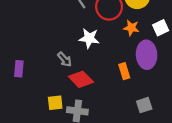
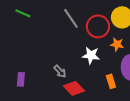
white star: (89, 38) -> (91, 55), moved

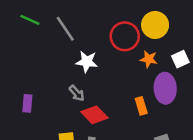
gray line: (71, 18) -> (65, 29), moved
white star: (91, 55) -> (87, 62), moved

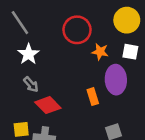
yellow circle: (155, 25) -> (127, 20), moved
white square: (180, 59) -> (130, 52), turned 35
white star: (87, 62) -> (28, 54), moved, turned 30

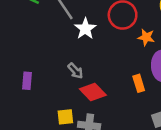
white star: (28, 54) -> (85, 29), moved

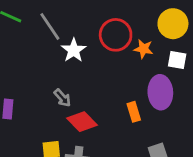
orange star: (146, 37) -> (144, 49), moved

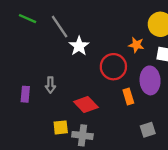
red circle: (116, 35) -> (113, 67), moved
gray arrow: (62, 98) -> (50, 85), moved, turned 42

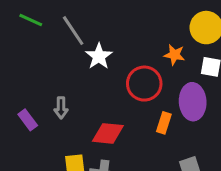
purple rectangle: (25, 94) -> (28, 120), turned -42
orange rectangle: (128, 96) -> (164, 123), turned 35
red diamond: (86, 104) -> (108, 133), turned -40

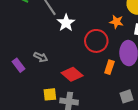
gray arrow: (61, 108) -> (41, 57), turned -64
red diamond: (108, 133) -> (72, 74), turned 35

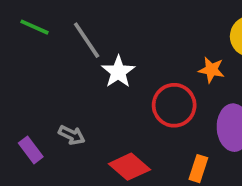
orange rectangle: (109, 67) -> (198, 169), moved

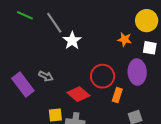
red circle: (174, 105) -> (103, 76), moved
purple rectangle: (31, 150) -> (23, 85), size x1.6

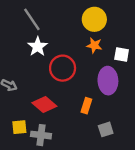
yellow circle: (147, 21) -> (94, 19), moved
gray line: (54, 23) -> (32, 19), moved
red circle: (103, 76) -> (63, 68), moved

